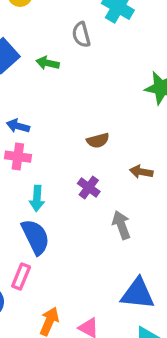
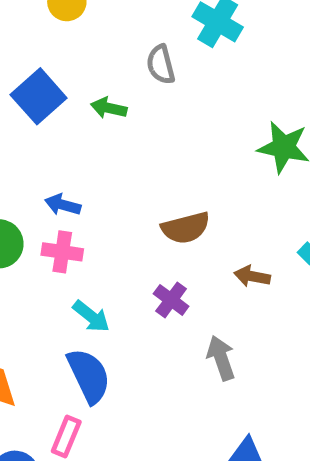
brown semicircle: (98, 141) -> (186, 228), size x1.4
cyan arrow: (37, 198) -> (91, 316), turned -55

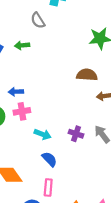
brown semicircle: (186, 228) -> (87, 75), moved, turned -144
purple cross: (171, 300) -> (76, 134), moved
blue semicircle: (89, 376) -> (49, 159), size x0.7

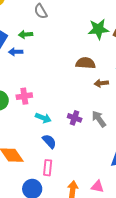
blue arrow: (16, 92) -> (16, 52), moved

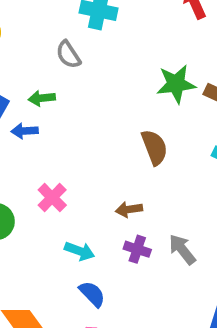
brown semicircle: (86, 63) -> (154, 147), turned 66
brown arrow: (101, 83) -> (129, 209), moved
pink cross: (24, 96) -> (52, 198), moved, turned -35

